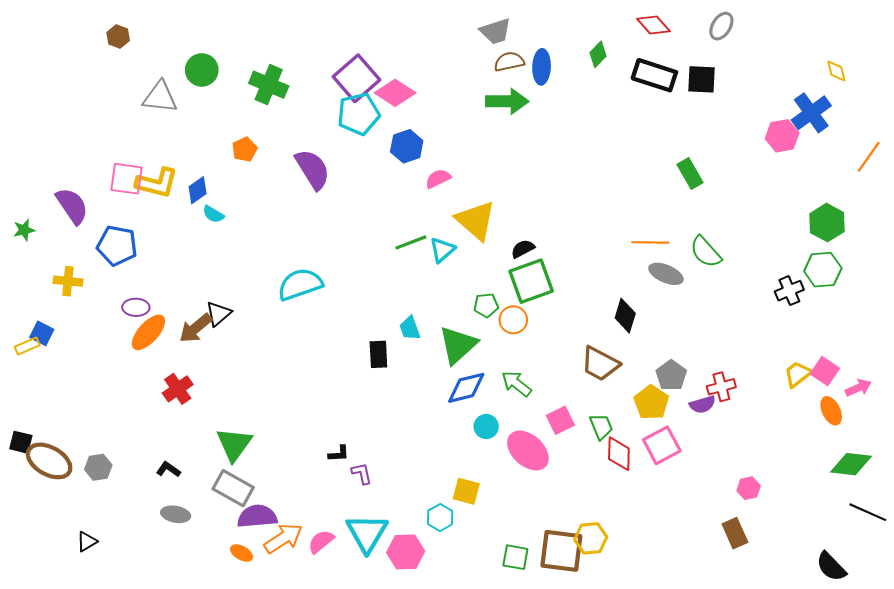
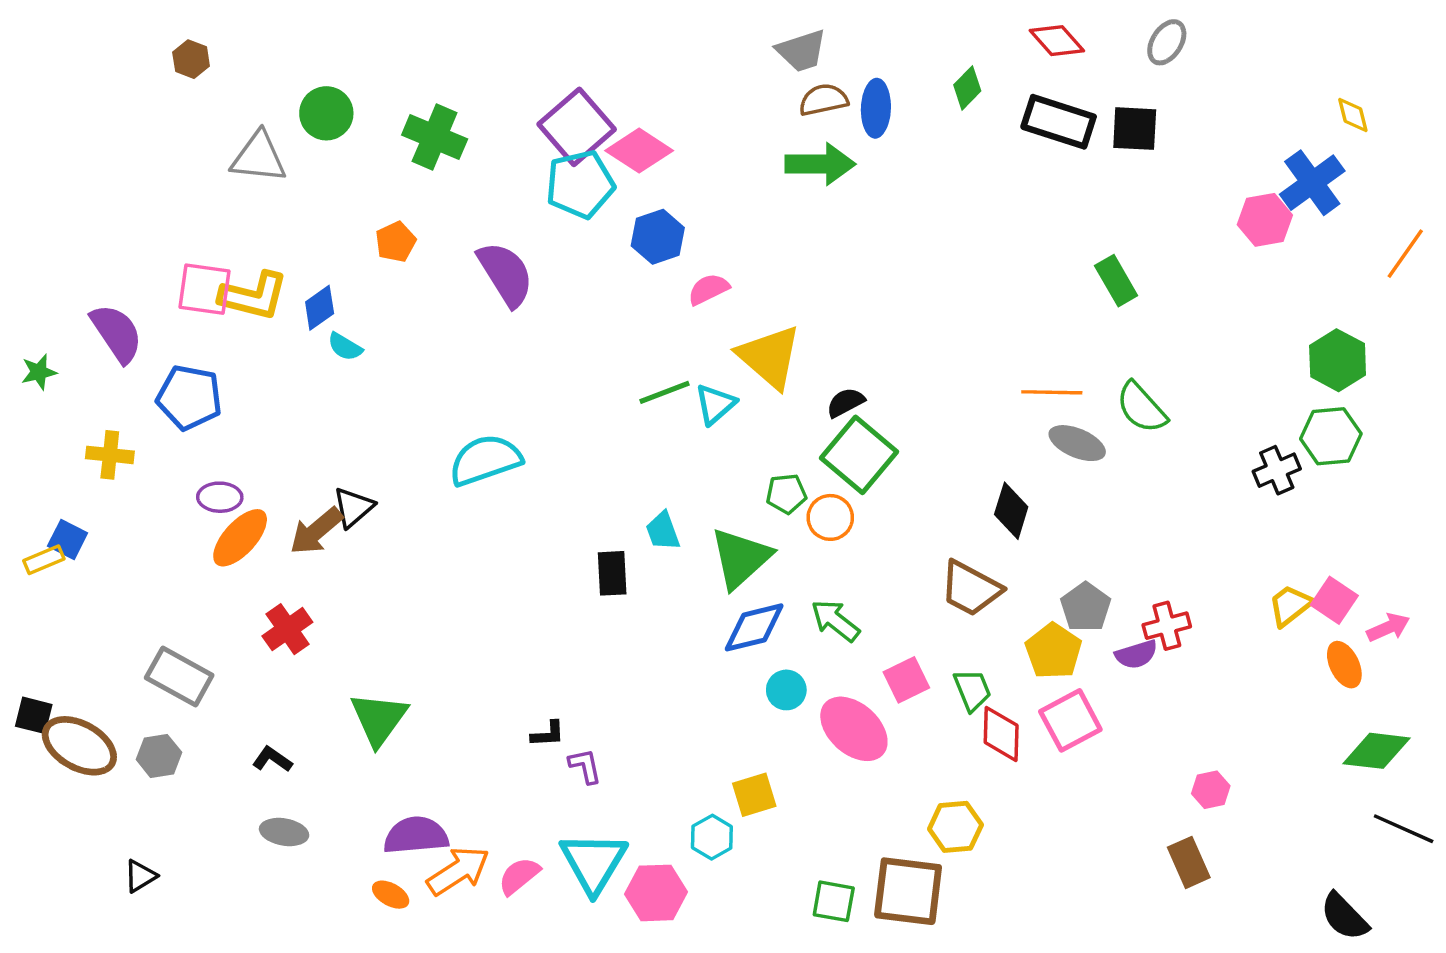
green square: (531, 281) -> (859, 455), turned -30
gray rectangle: (233, 488) -> (179, 676), moved
yellow square: (466, 491) -> (754, 795), turned -32
yellow hexagon: (591, 538) -> (955, 827), moved

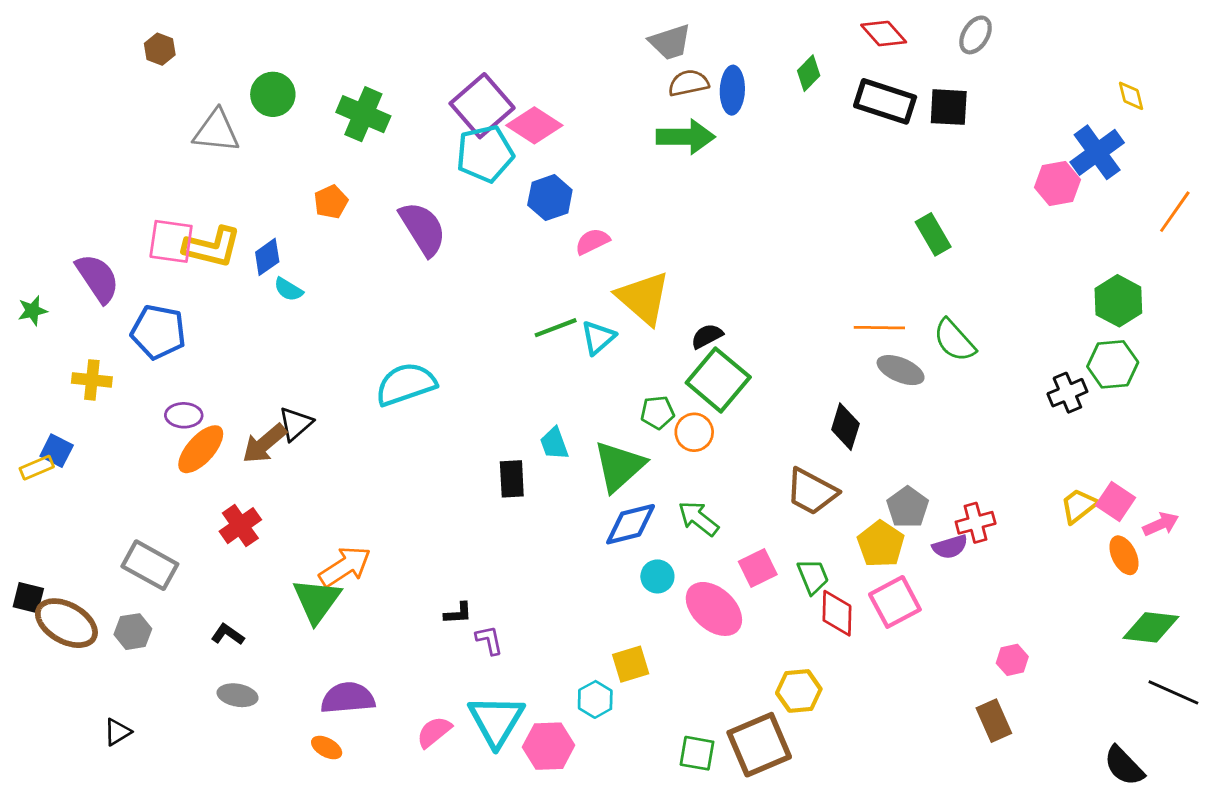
orange arrow: (458, 871) -> (345, 567), moved
brown square: (908, 891) -> (759, 745), turned -30

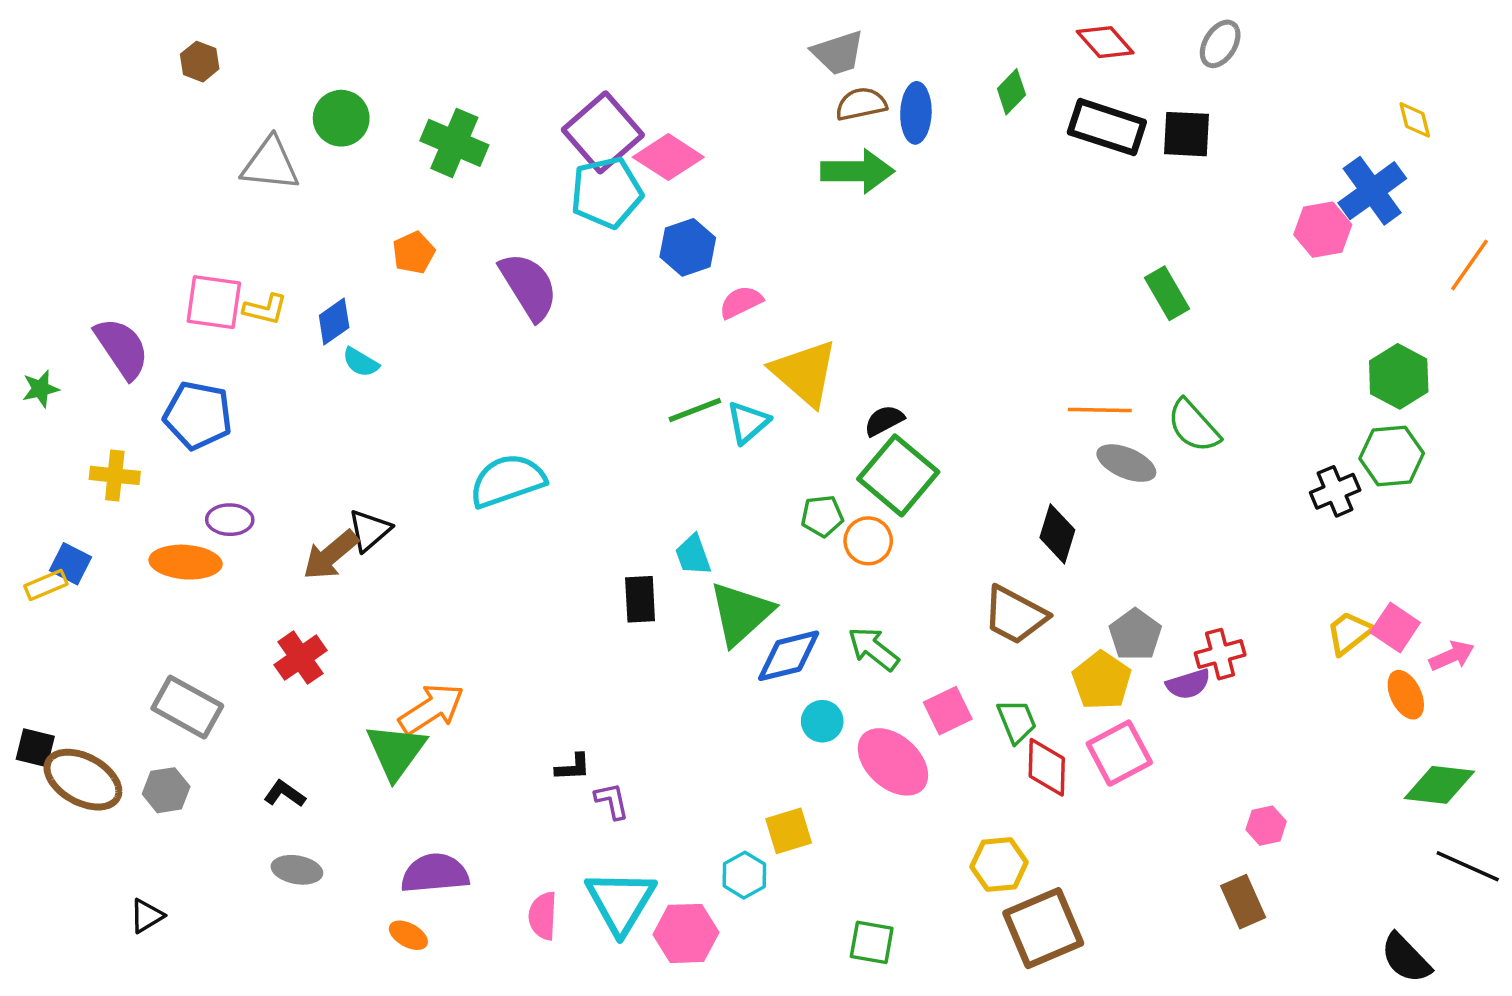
yellow L-shape: (212, 247) -> (265, 309), size x0.6
orange ellipse: (201, 449) -> (186, 562), moved, turned 52
green triangle: (619, 466) -> (741, 613), moved
pink semicircle: (434, 732) -> (543, 916), turned -48
brown square: (759, 745) -> (1043, 928), moved

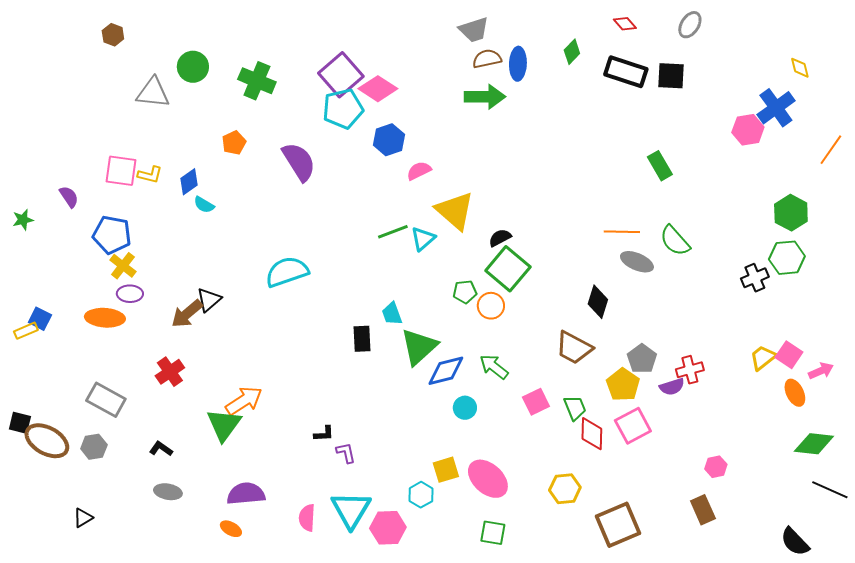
red diamond: (1105, 42) -> (625, 24), size x0.7
purple semicircle: (122, 348) -> (69, 197), size x0.6
yellow cross: (115, 475) -> (123, 266), moved, turned 32
pink ellipse: (893, 762) -> (488, 479), moved
brown square: (1043, 928) -> (618, 525), moved

